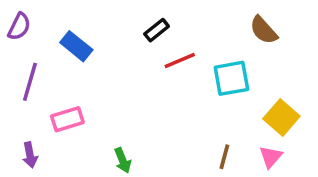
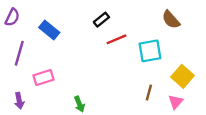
brown line: (224, 157) -> (149, 93), moved

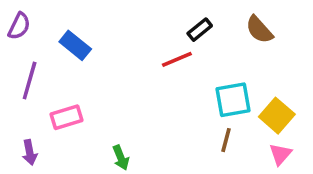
black rectangle: (101, 20) -> (200, 30), moved
cyan square: (150, 51) -> (233, 100), moved
pink triangle: (176, 102) -> (280, 154), moved

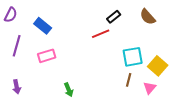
pink rectangle: (66, 117) -> (47, 56), moved
pink triangle: (280, 154) -> (150, 88), moved

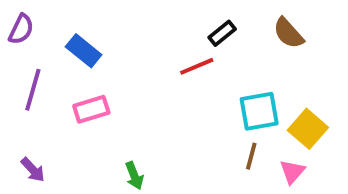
purple arrow: (17, 87) -> (33, 170), turned -32

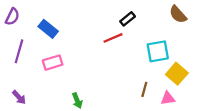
brown semicircle: (288, 33) -> (178, 14), moved
cyan square: (259, 111) -> (158, 51), moved
pink triangle: (292, 172) -> (168, 98), turned 40

